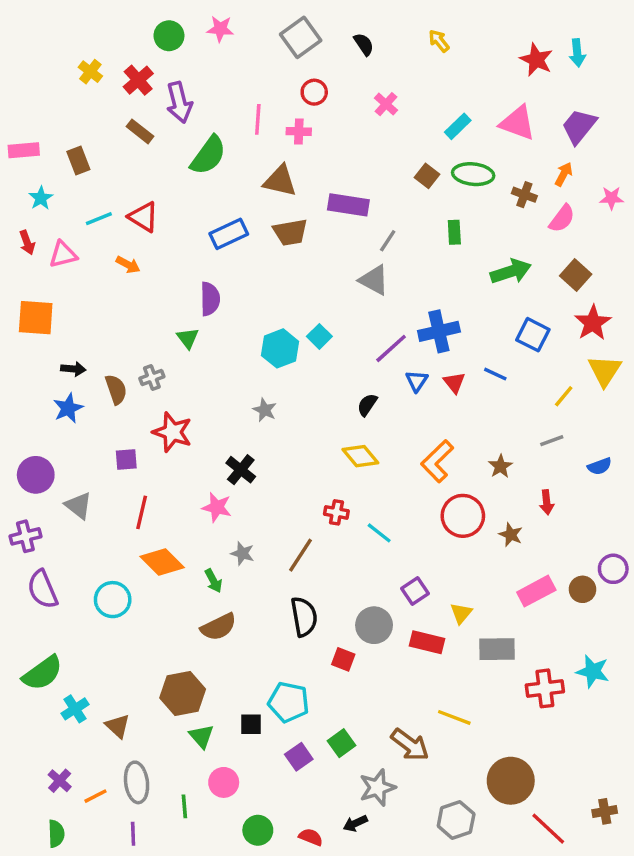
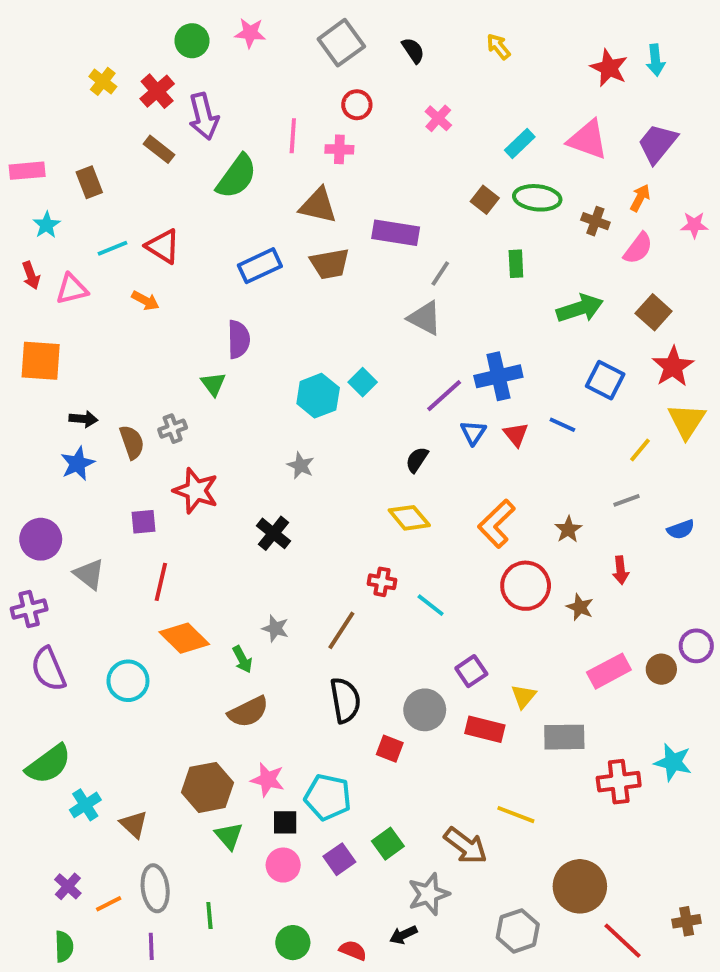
pink star: (217, 507) -> (268, 780), moved
pink circle: (224, 782) -> (283, 865), moved

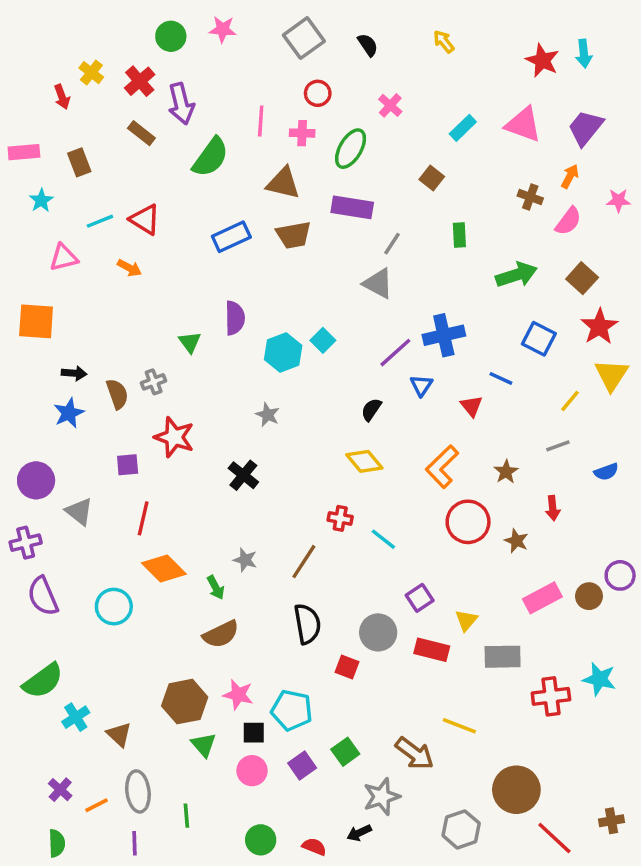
green ellipse: (537, 198) -> (351, 149), moved, turned -66
red arrow: (31, 275) -> (62, 97), moved
purple semicircle: (239, 339) -> (235, 318), moved
red triangle: (516, 434) -> (471, 406), moved

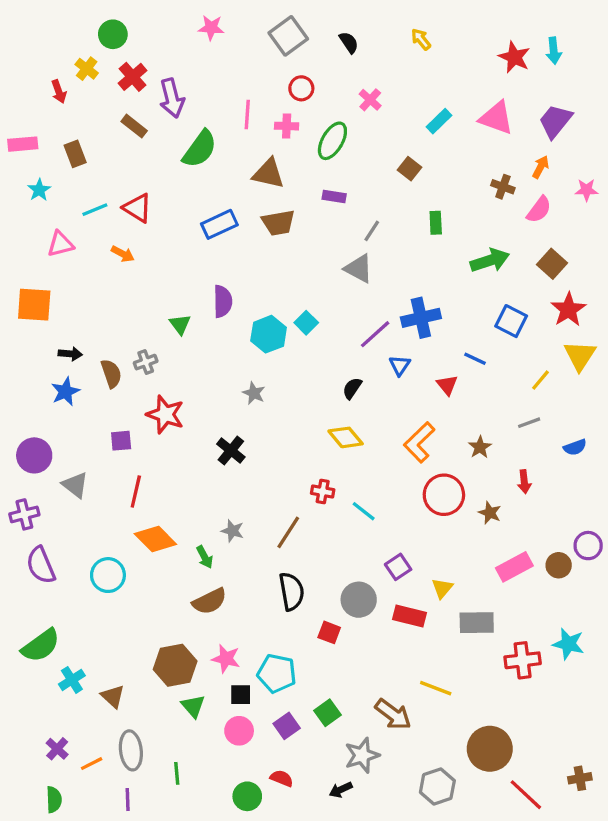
green circle: (171, 36) -> (113, 34), moved
purple rectangle: (352, 207) -> (334, 197), size x0.6
red semicircle: (314, 847) -> (282, 778), moved

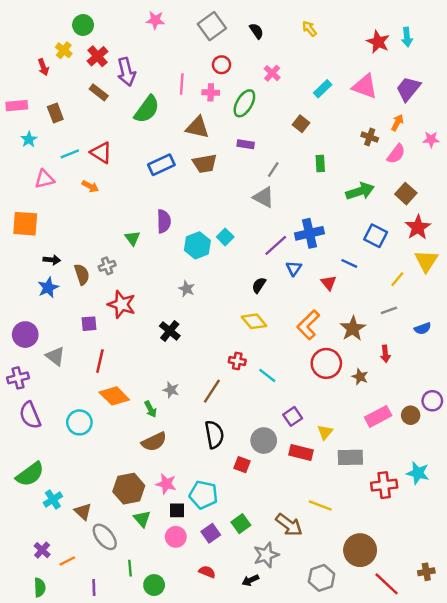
brown star: (480, 447) -> (353, 329), size x1.5
gray ellipse: (131, 750) -> (105, 537), moved, turned -32
green circle: (247, 796) -> (154, 585), moved

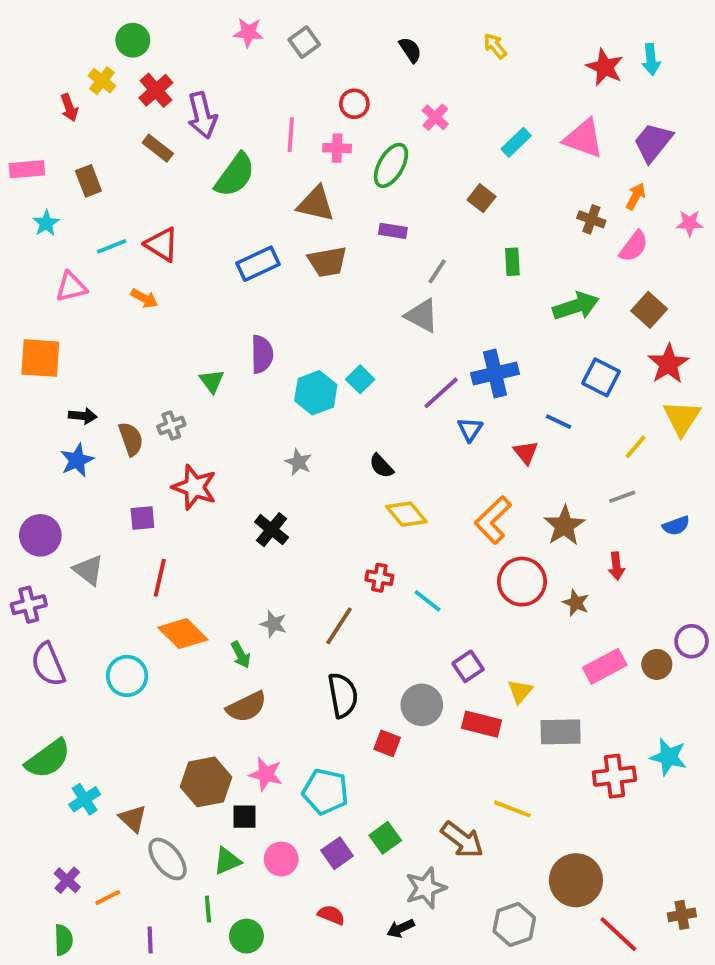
gray square: (212, 26) -> (304, 42), moved, size x0.7
black semicircle: (259, 285) -> (381, 466), moved, turned -77
black square: (177, 510) -> (245, 817), moved
green triangle: (142, 519) -> (227, 861), moved, turned 48

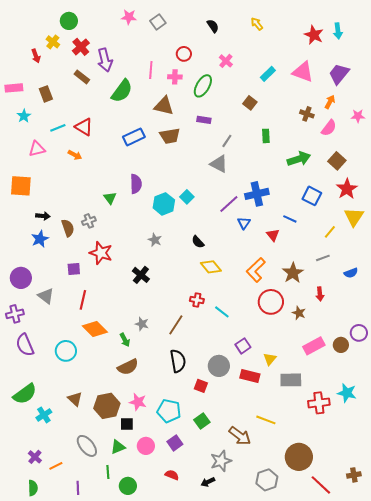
brown triangle: (133, 819) -> (75, 399), moved
green square: (385, 838) -> (202, 421), moved

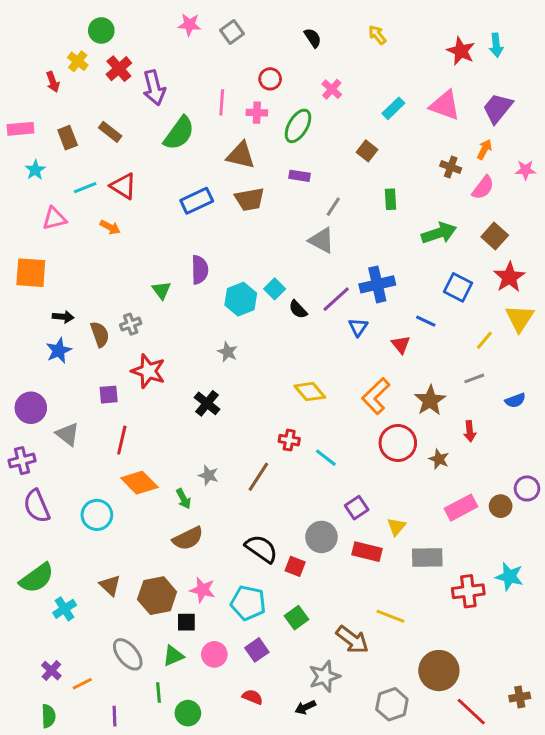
brown rectangle: (82, 77) -> (110, 132), moved
black semicircle: (198, 242) -> (298, 309), moved
black semicircle: (178, 361) -> (261, 549), moved, turned -45

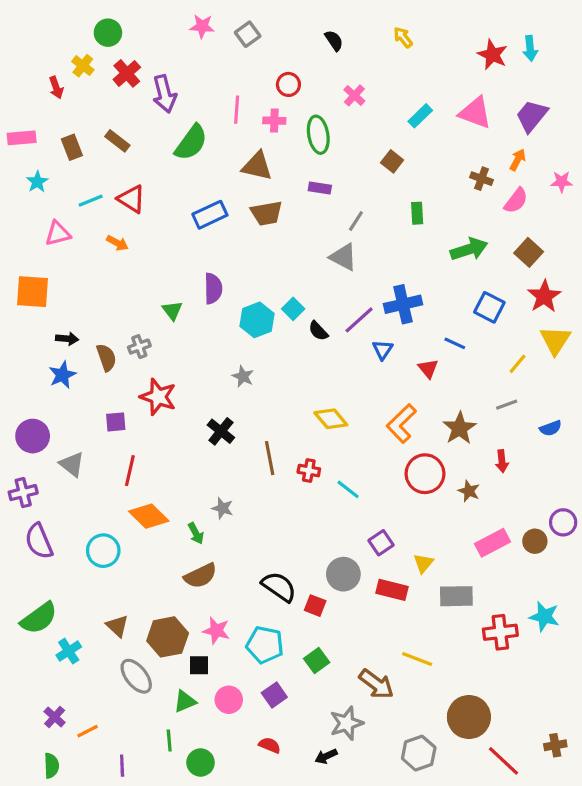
green ellipse: (298, 126) -> (318, 135), turned -40
brown line: (258, 477) -> (270, 458), moved, turned -44
gray ellipse: (128, 654) -> (136, 676), moved

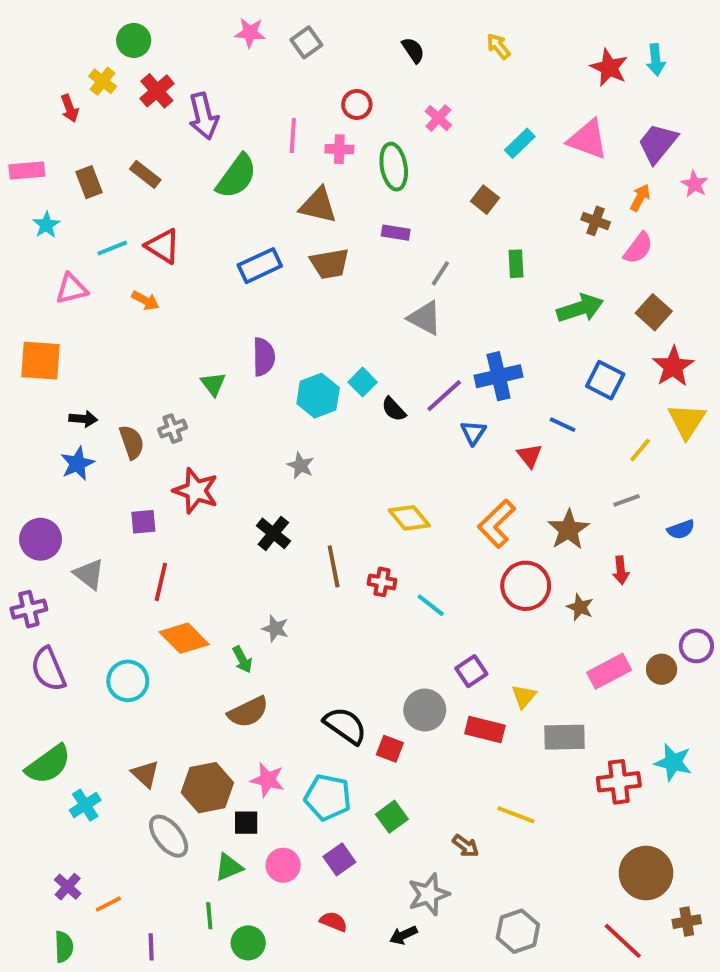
pink star: (562, 182) -> (695, 184), moved, turned 30
brown arrow: (376, 684) -> (466, 846), size x0.6
brown circle: (469, 717) -> (646, 873), moved

